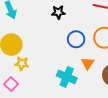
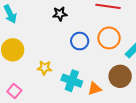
orange triangle: (88, 63) -> (95, 89), moved, turned 40
yellow star: (22, 64) -> (44, 68), moved

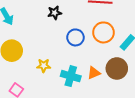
orange triangle: (95, 89) -> (94, 73), moved

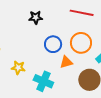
orange triangle: (94, 73) -> (66, 62), moved

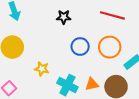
orange triangle: (66, 62) -> (92, 84), moved

